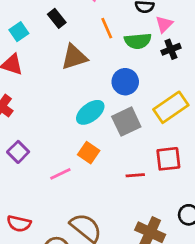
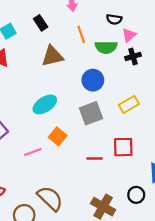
yellow rectangle: (171, 107) -> (129, 105), size x0.7
cyan ellipse: (90, 112) -> (45, 104), moved

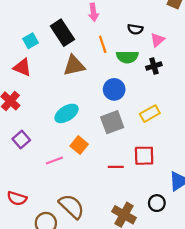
black rectangle: (41, 23) -> (62, 33), size x1.6
pink triangle: (129, 35) -> (157, 40), moved

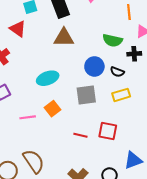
black semicircle: (135, 29) -> (117, 72), moved
orange line: (103, 44) -> (129, 12), moved

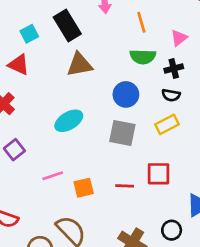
orange line: (129, 12) -> (141, 22), moved
black semicircle: (117, 72) -> (171, 95), moved
gray square: (86, 95) -> (122, 133), turned 30
orange square: (52, 109) -> (84, 188), moved, turned 35

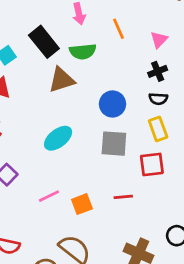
green semicircle: (143, 57) -> (83, 51), moved
yellow rectangle: (167, 124) -> (158, 129), turned -75
red square: (158, 174) -> (152, 164), moved

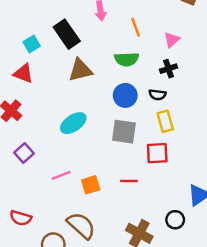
green semicircle: (83, 51) -> (126, 59), moved
black semicircle: (158, 99) -> (157, 95), moved

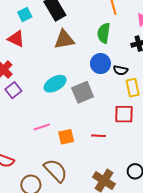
green semicircle: (126, 59) -> (104, 33), turned 96
black semicircle: (157, 95) -> (121, 70), moved
gray square: (124, 132) -> (83, 92), moved, turned -35
purple square: (24, 153) -> (13, 90), moved

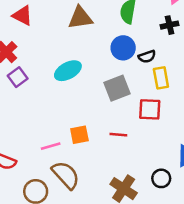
black semicircle: (121, 70) -> (147, 57), turned -32
gray square: (83, 92) -> (117, 88), moved
pink line: (42, 127) -> (51, 146), moved

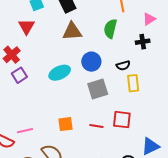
red triangle: (22, 16) -> (26, 27), turned 30
blue circle: (123, 48) -> (91, 62), moved
red square: (150, 109) -> (122, 120), moved
pink line: (51, 146) -> (25, 131), moved

